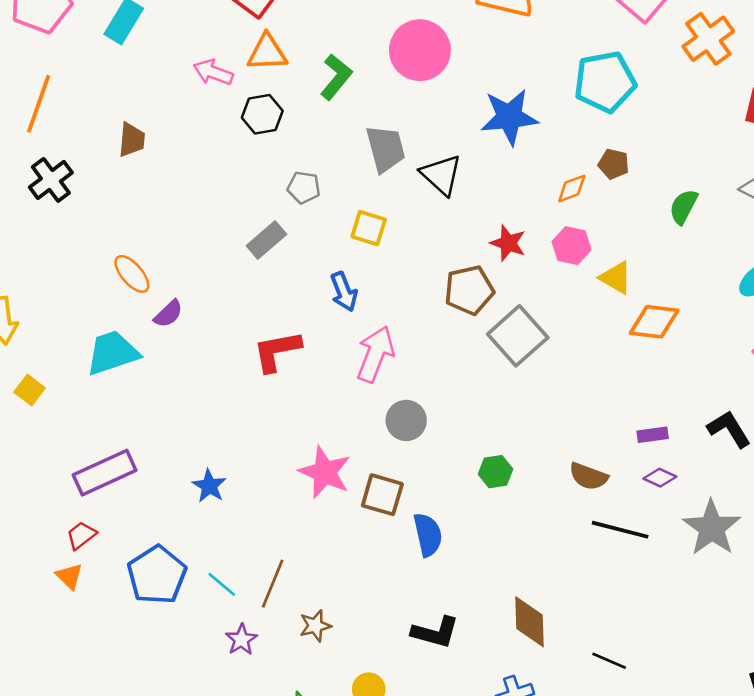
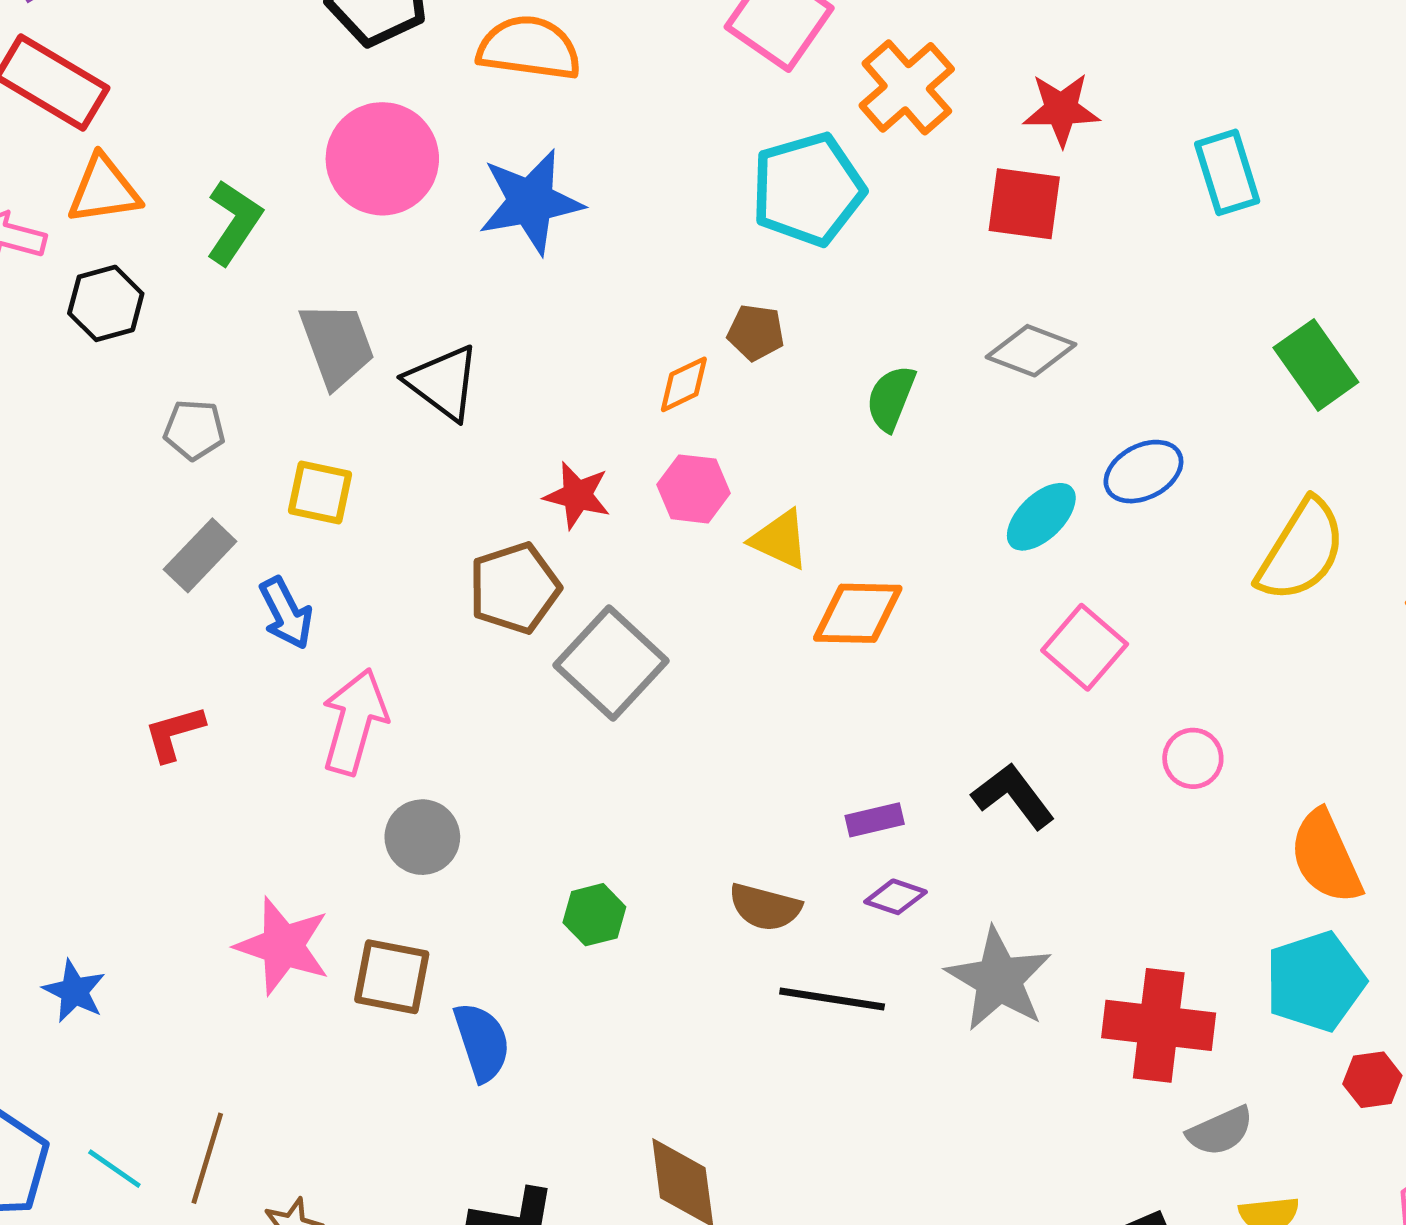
cyan pentagon: (605, 82) -> (808, 189), moved
blue star: (509, 117) -> (531, 202), moved
gray rectangle: (266, 240) -> (200, 555), moved
red L-shape: (277, 351) -> (174, 733), size x0.7

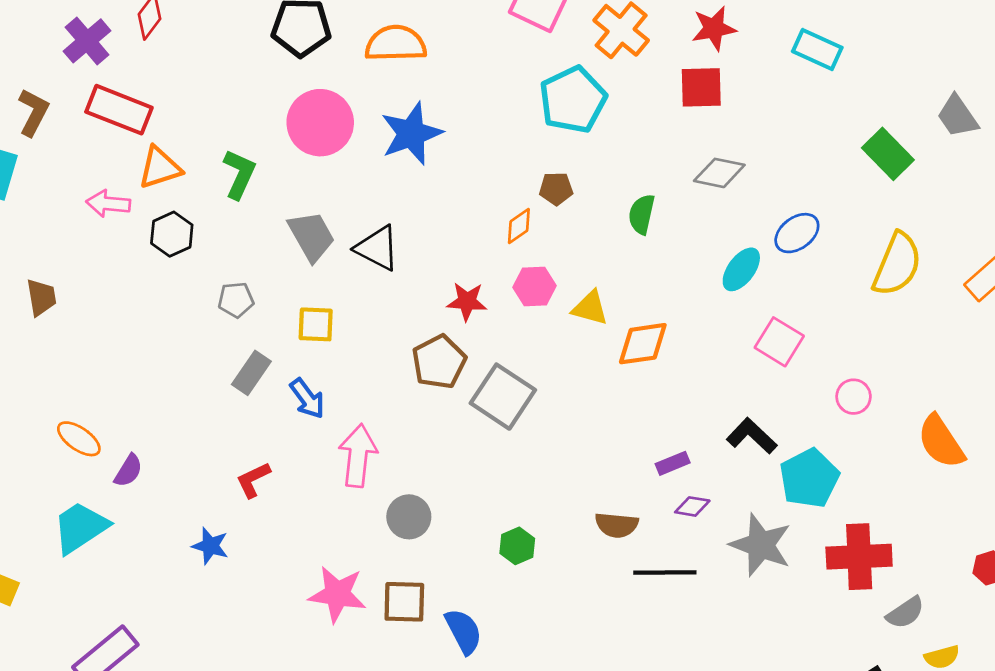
cyan rectangle: (1227, 172) -> (817, 49), turned -39
cyan pentagon: (1315, 981) -> (809, 478), moved
blue star: (74, 991) -> (210, 546), moved

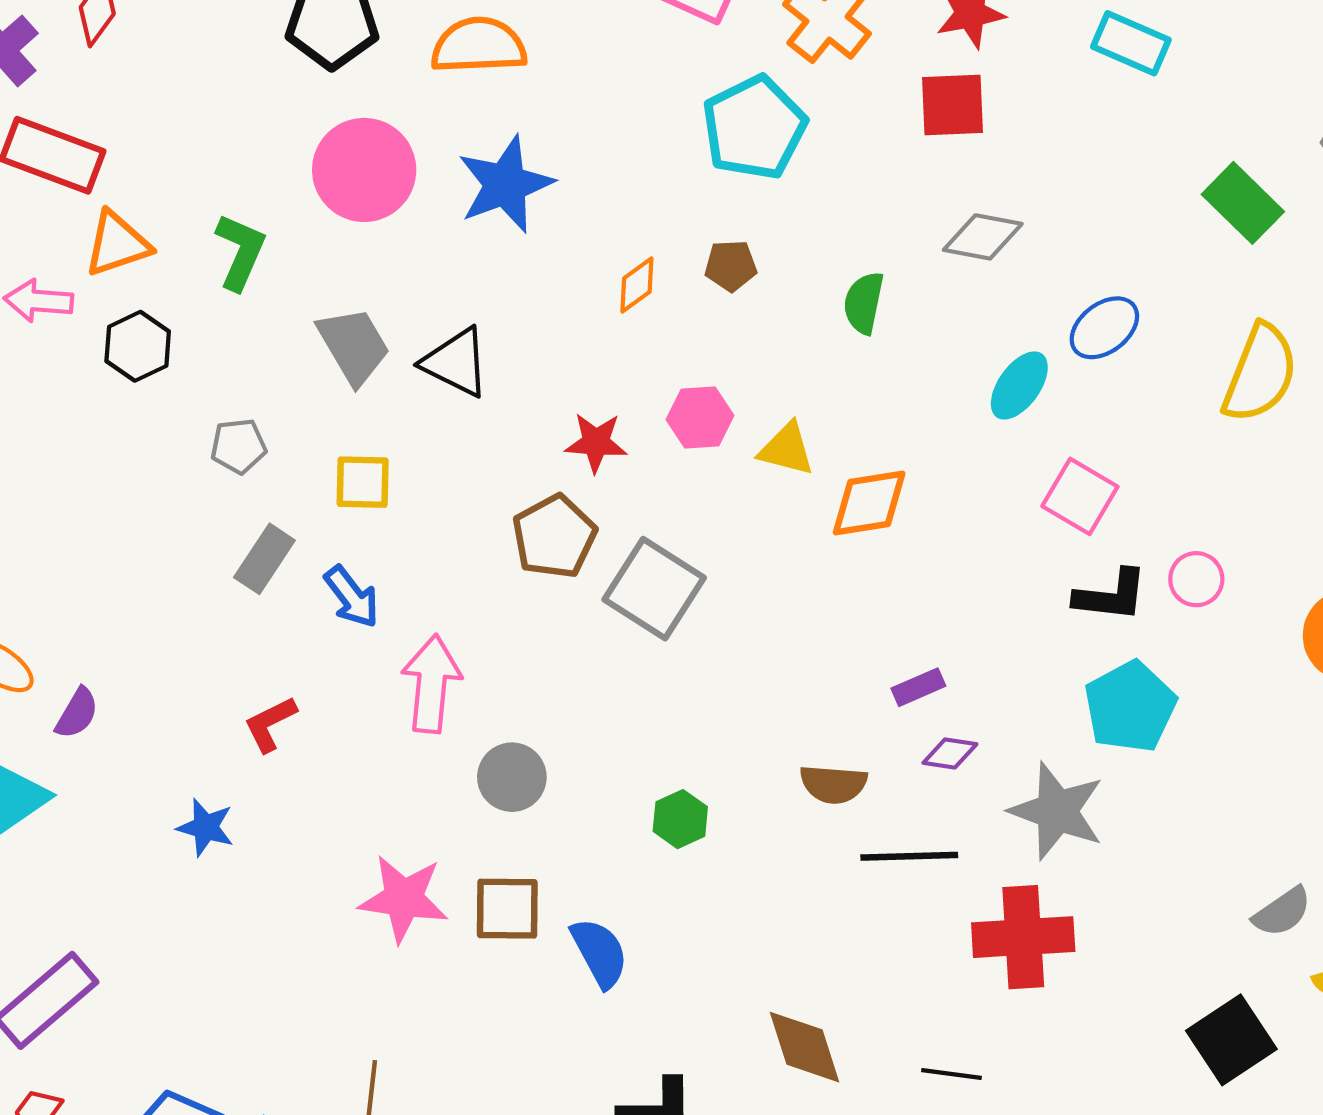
orange diamond: (519, 226) -> (637, 285), moved
black L-shape: (752, 436) -> (1111, 595), moved, turned 144
red cross: (859, 557) -> (1023, 937), moved

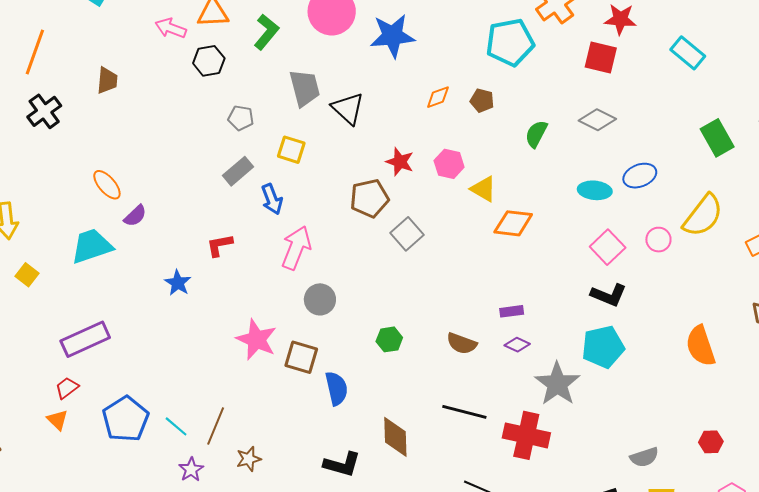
cyan ellipse: (1019, 385) -> (595, 190), turned 44
pink circle: (1196, 579) -> (658, 240), moved
gray square: (654, 589) -> (407, 234), size x0.7
black line: (909, 856) -> (464, 412), moved
brown diamond: (804, 1047) -> (395, 437), moved

